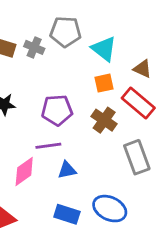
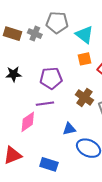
brown cross: (104, 120) -> (84, 97), moved
blue triangle: (67, 170) -> (69, 129), moved
blue rectangle: (67, 214) -> (49, 164), moved

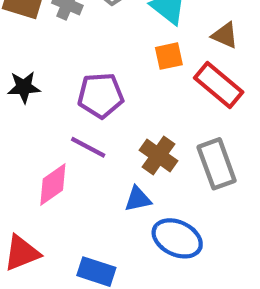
brown cross: (84, 97) -> (159, 156), moved
purple line: (45, 104) -> (88, 147), turned 36

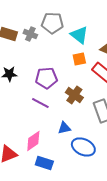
brown cross: (159, 156) -> (74, 95), moved
pink diamond: (53, 185) -> (33, 141), moved

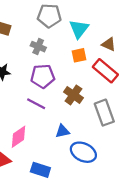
gray cross: (30, 34) -> (38, 47), moved
cyan triangle: (79, 35) -> (79, 29), turned 30
pink diamond: (33, 141) -> (18, 137), moved

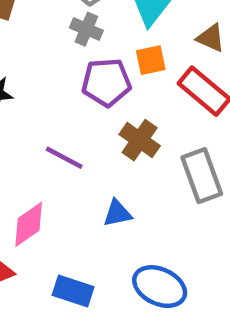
gray cross: (38, 47) -> (86, 29), moved
purple pentagon: (43, 76) -> (106, 82), moved
blue ellipse: (83, 152) -> (160, 287), moved

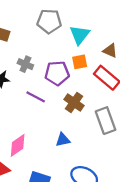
gray cross: (86, 29) -> (25, 64), moved
purple line: (64, 158) -> (36, 97), moved

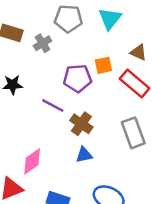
cyan triangle: (80, 35) -> (110, 19), moved
gray cross: (25, 64) -> (42, 43), moved, turned 35
brown cross: (74, 103) -> (81, 124), moved

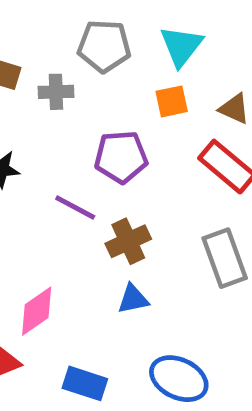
gray cross: (42, 43) -> (56, 92), turned 30
orange square: (103, 65) -> (172, 101), moved
brown cross: (81, 124) -> (128, 241), turned 30

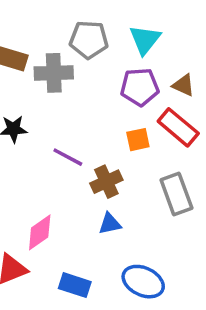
gray cross: (56, 92) -> (54, 73), size x1.5
orange square: (172, 101) -> (138, 140), moved
purple pentagon: (121, 157) -> (140, 87), moved

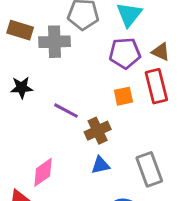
red rectangle: (178, 127) -> (156, 86), turned 36
gray rectangle: (176, 194) -> (149, 169), moved

